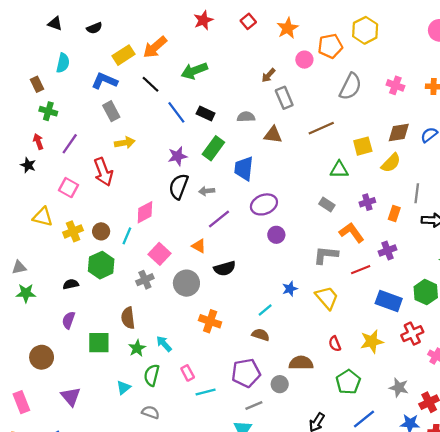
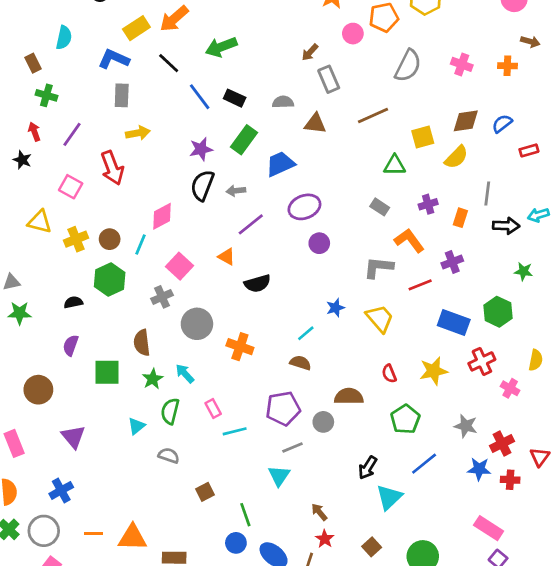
gray rectangle: (111, 111) -> (122, 95), turned 30
blue trapezoid: (244, 168) -> (280, 164), turned 60
gray circle: (186, 283) -> (197, 324), moved

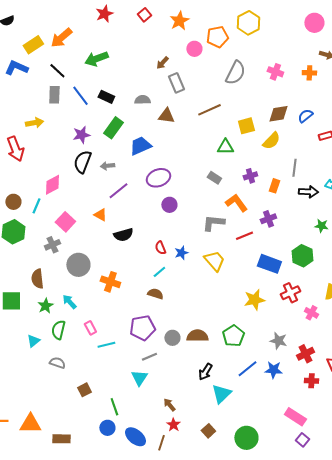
gray rectangle: (122, 95) -> (54, 95), moved
red semicircle: (389, 374) -> (160, 248), moved
brown semicircle: (349, 396) -> (197, 336), moved
blue star: (479, 469) -> (273, 370), moved

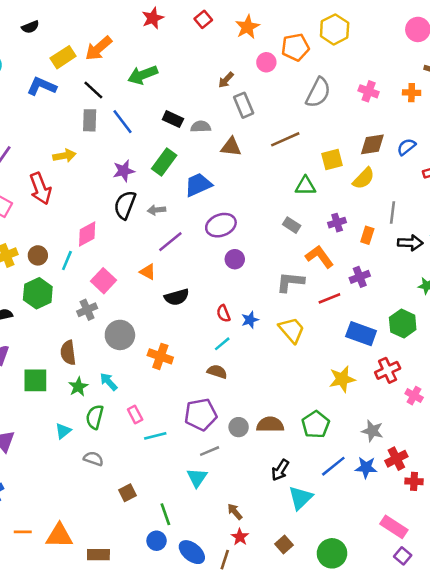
black rectangle: (106, 97) -> (173, 119), moved
red cross: (305, 354) -> (396, 459), moved

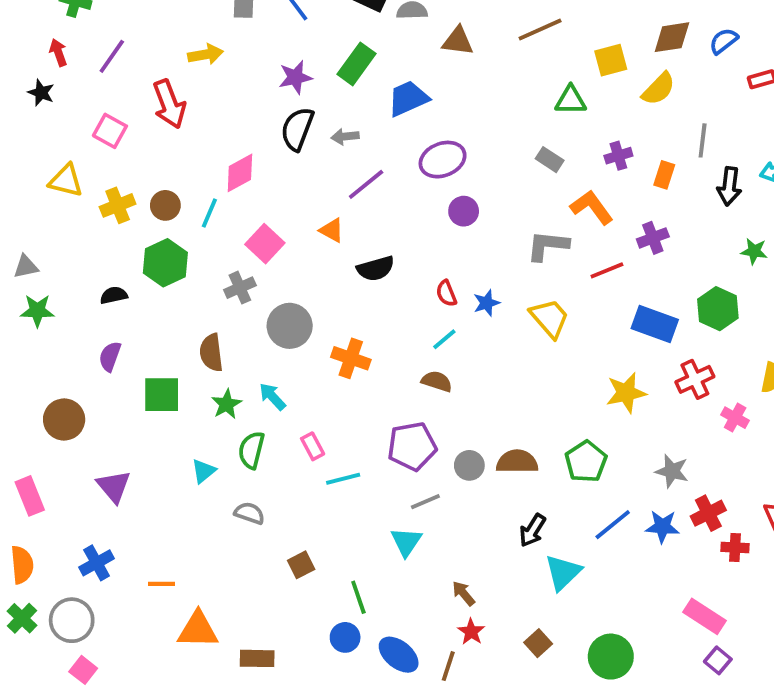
black arrow: (410, 243) -> (729, 186), turned 95
orange line: (23, 532) -> (162, 584), moved

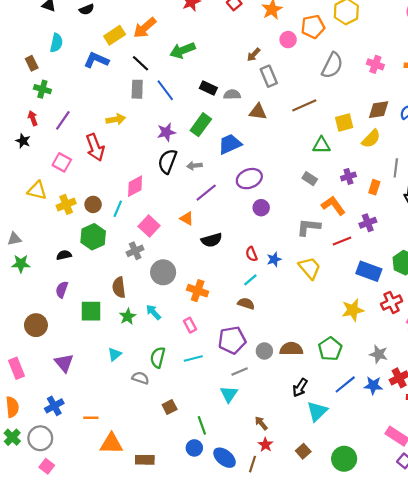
pink rectangle: (313, 446) -> (190, 325), moved
green semicircle: (251, 450) -> (158, 357), moved

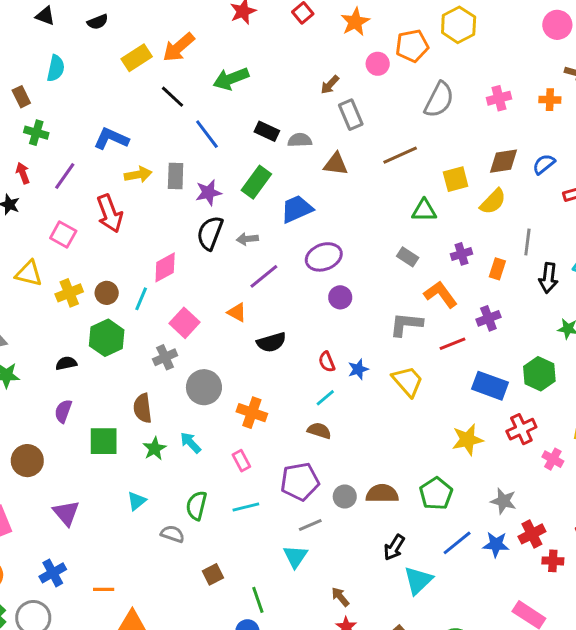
blue L-shape: (96, 60) -> (111, 139), moved
pink cross: (375, 64) -> (499, 98), turned -35
gray rectangle: (137, 89) -> (176, 176), moved

